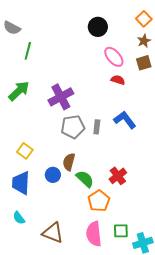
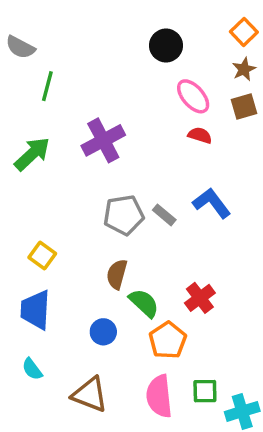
purple cross: (61, 97) -> (103, 140), moved
gray rectangle: (97, 127) -> (164, 215), turned -56
blue circle: (53, 175) -> (103, 332), moved

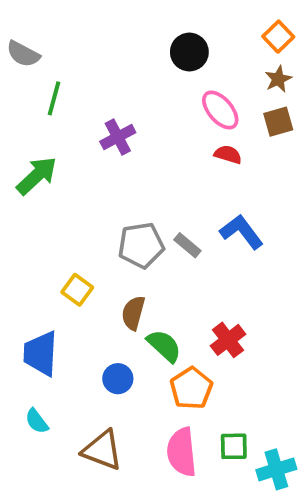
purple cross: (103, 140) -> (118, 137), moved, size x0.7
yellow square: (42, 256) -> (77, 290), moved

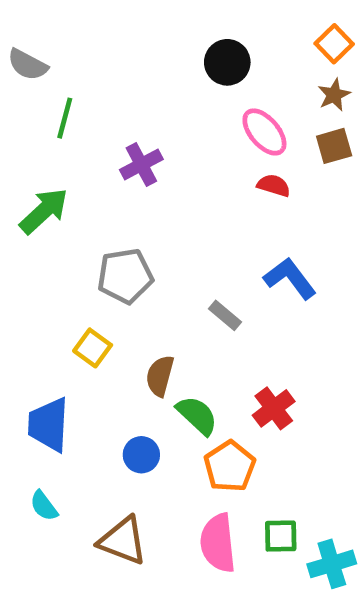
gray pentagon: (141, 245) -> (125, 276), moved
gray rectangle: (187, 245) -> (225, 315), moved

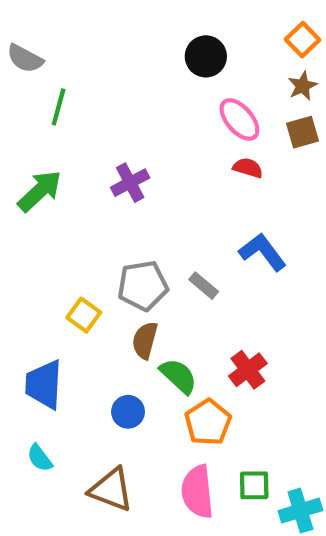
purple cross: (141, 164) -> (130, 183), moved
gray pentagon: (125, 276) -> (143, 286), moved

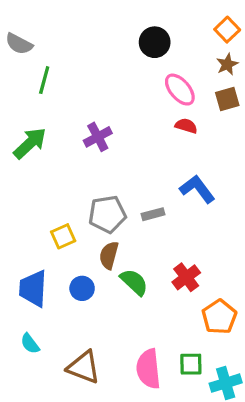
gray rectangle: (204, 286) -> (153, 214), turned -55
yellow square: (84, 315) -> (63, 236), turned 30
blue circle: (128, 412) -> (82, 288), moved
orange pentagon: (208, 422) -> (219, 317), moved

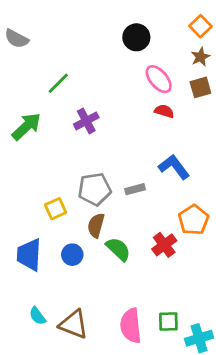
green line: (44, 80) -> (58, 83), moved, turned 30
orange pentagon: (219, 317) -> (193, 220), moved
cyan semicircle: (30, 344) -> (37, 316), moved

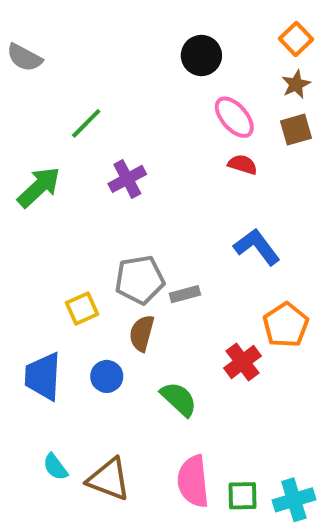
gray rectangle: (135, 189) -> (185, 294), moved
green semicircle: (118, 249) -> (179, 399), moved
green square: (168, 322) -> (243, 496), moved

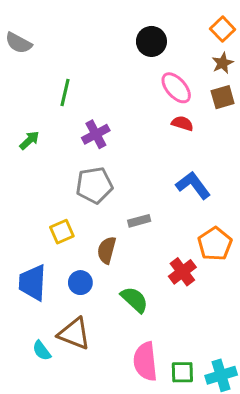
green line: (86, 123) -> (65, 92), turned -32
green arrow: (39, 187) -> (29, 140), size x0.6
gray pentagon: (140, 280) -> (94, 185), moved
brown triangle: (109, 479) -> (74, 334), moved

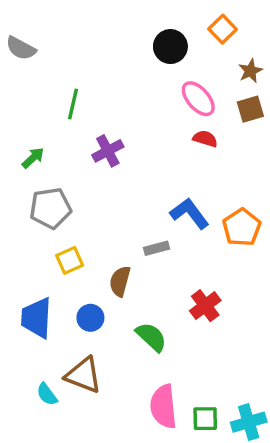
orange square: (223, 29) -> (223, 29), moved
gray pentagon: (94, 185) -> (50, 208), moved
blue L-shape: (193, 185) -> (190, 213), moved
orange pentagon: (215, 244) -> (242, 227), moved

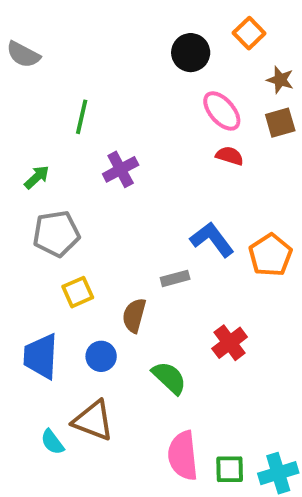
brown star: (250, 71) -> (280, 80), turned -30

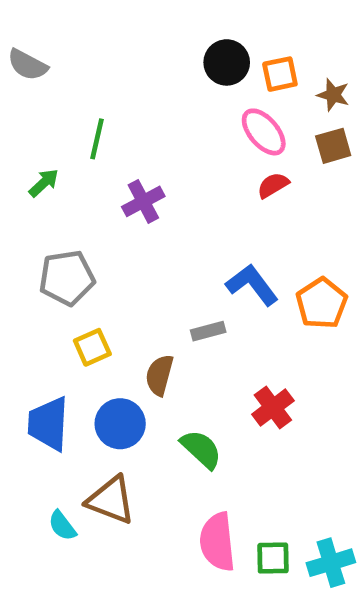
orange square: (249, 33) -> (280, 74), moved, turned 32
red semicircle: (230, 156) -> (273, 185), turned -48
green arrow: (37, 177) -> (44, 183), moved
blue circle: (101, 356) -> (120, 424), size x1.4

